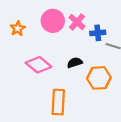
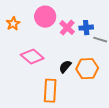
pink cross: (77, 22) -> (67, 28), moved
black semicircle: (75, 63) -> (65, 67), moved, turned -32

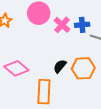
pink diamond: (32, 57) -> (16, 68), moved

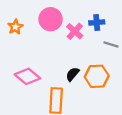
blue cross: (82, 25) -> (97, 22), moved

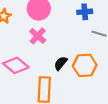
pink cross: (75, 31) -> (38, 36), moved

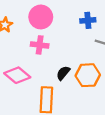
pink cross: (38, 36) -> (40, 45), turned -35

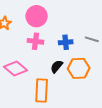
blue cross: (88, 20) -> (66, 42), moved

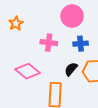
pink circle: (37, 16) -> (72, 16), moved

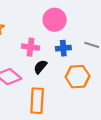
black semicircle: (71, 69) -> (40, 67), moved

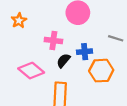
blue cross: (63, 48) -> (85, 52), moved

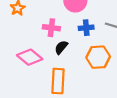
blue cross: (85, 52) -> (86, 28), moved

